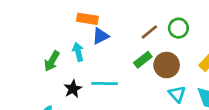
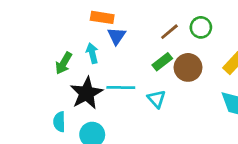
blue triangle: (101, 36) -> (117, 36), turned -30
black star: (73, 89) -> (86, 93), size x1.6
cyan triangle: (177, 94) -> (157, 99), moved

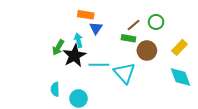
green rectangle: (162, 62) -> (129, 38), moved, turned 48
black star: (86, 93) -> (74, 56), moved
cyan triangle: (157, 99) -> (124, 73), size x1.6

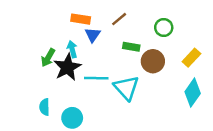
brown line: (134, 25) -> (119, 19), moved
cyan diamond: (181, 77) -> (193, 93), turned 55

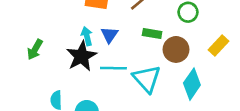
blue triangle: (93, 35) -> (109, 35), moved
green arrow: (48, 58) -> (35, 49), moved
cyan diamond: (193, 93) -> (192, 84), moved

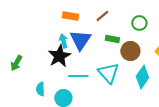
blue triangle: (109, 35) -> (80, 40), size x1.6
green arrow: (35, 49) -> (16, 63), moved
cyan line: (113, 68) -> (78, 76), moved

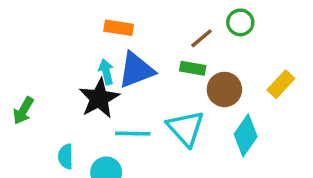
brown line: (102, 16) -> (201, 38), moved
green circle: (139, 23) -> (240, 22), moved
blue triangle: (80, 40) -> (136, 70), turned 35

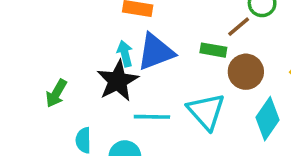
brown line: (201, 38) -> (239, 27), moved
green arrow: (23, 111) -> (56, 93), moved

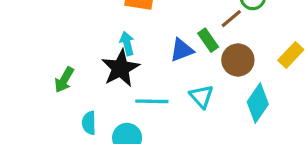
green rectangle: (213, 50) -> (208, 40), turned 45
blue triangle: (156, 52) -> (182, 50), moved, size x0.7
cyan triangle: (206, 111) -> (201, 96), size x0.7

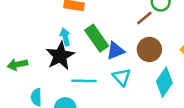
green rectangle: (208, 40) -> (97, 38), moved, size x1.5
blue triangle: (182, 50) -> (115, 51), moved
green arrow: (64, 80) -> (17, 65), turned 48

